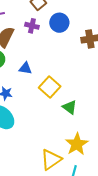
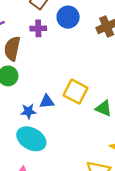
blue triangle: (25, 68) -> (47, 102), moved

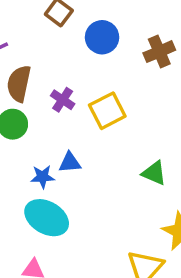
purple cross: (38, 28) -> (63, 100), moved, turned 35
yellow square: (76, 92) -> (107, 111), moved, turned 35

